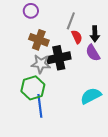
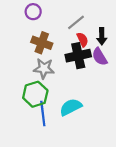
gray line: (71, 21) -> (76, 22), turned 30
black cross: (59, 58) -> (78, 56), moved
cyan semicircle: (91, 96) -> (71, 107), moved

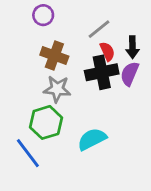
purple semicircle: (100, 57) -> (130, 74), turned 54
blue line: (43, 114) -> (28, 153), moved, turned -30

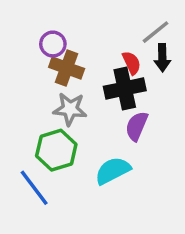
purple circle: (43, 15) -> (53, 44), moved
gray line: (99, 29) -> (155, 32), moved
purple semicircle: (130, 74) -> (137, 126), moved

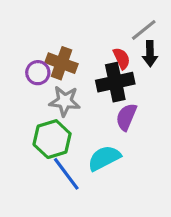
purple circle: (53, 44) -> (38, 73), moved
blue line: (34, 188) -> (66, 174), moved

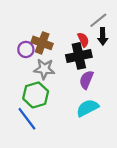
cyan semicircle: (104, 158) -> (88, 108), moved
blue line: (66, 174) -> (27, 119), moved

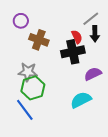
purple circle: (26, 49) -> (21, 21), moved
gray star: (44, 69) -> (28, 72), moved
purple semicircle: (86, 80) -> (93, 74), moved, turned 42

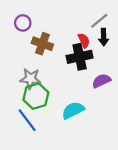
cyan semicircle: (81, 100) -> (73, 110), moved

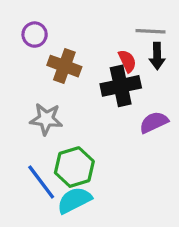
gray line: (99, 21) -> (151, 31), turned 42
green hexagon: (36, 96) -> (74, 167), moved
cyan semicircle: (73, 110) -> (74, 200), moved

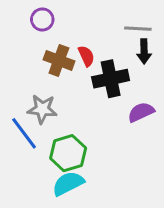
purple circle: (35, 35) -> (42, 19), moved
red semicircle: (127, 61) -> (86, 56), moved
blue line: (41, 182) -> (24, 133), moved

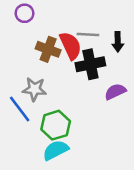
purple circle: (42, 19) -> (25, 13), moved
gray line: (138, 29) -> (88, 34), moved
red semicircle: (86, 56) -> (71, 46), size x1.6

